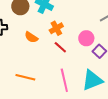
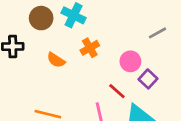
red line: (60, 47) -> (117, 91), moved

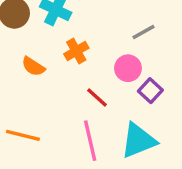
gray line: (157, 33) -> (143, 32), moved
red line: (117, 91) -> (97, 97), moved

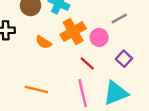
orange cross: (76, 51) -> (73, 32), size x1.5
pink circle: (128, 68) -> (99, 37), moved

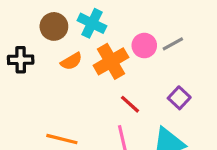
pink circle: (99, 37) -> (144, 46), moved
orange semicircle: (44, 42) -> (71, 61), moved, turned -63

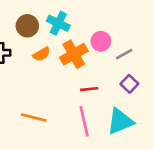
gray line: (173, 44) -> (124, 54), moved
red line: (130, 104) -> (89, 89), turned -48

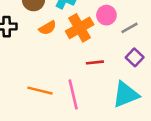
pink line: (84, 121) -> (73, 94), moved

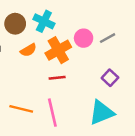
gray line: (129, 28) -> (108, 38), moved
red line: (95, 62) -> (57, 78), moved

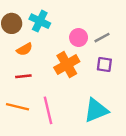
orange cross: (58, 50) -> (67, 65), moved
red line: (57, 78) -> (23, 76), moved
purple square: (110, 78) -> (104, 65), moved, turned -35

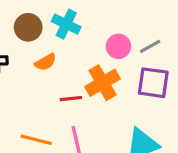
purple square: (104, 65) -> (153, 83), size x1.5
red line: (23, 76) -> (71, 99), moved

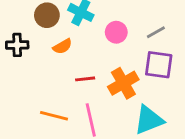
pink circle: (118, 46) -> (116, 32), moved
orange cross: (103, 83) -> (123, 83), moved

